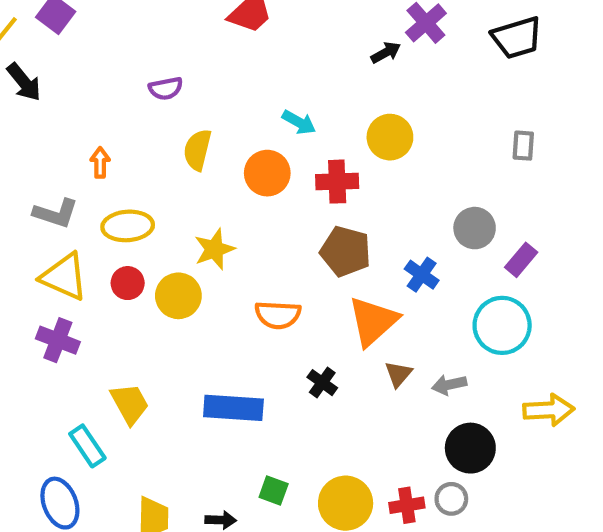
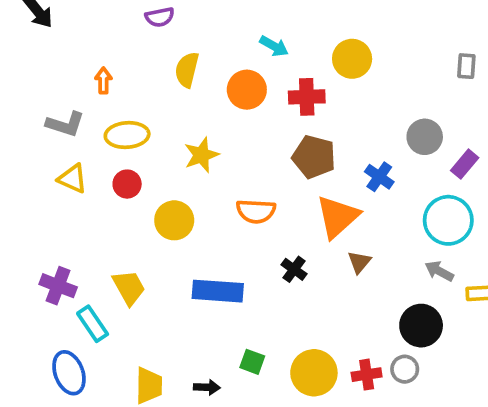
yellow triangle: (64, 277) -> (73, 179), size x0.7
yellow circle: (178, 296) -> (174, 220), moved
purple cross: (58, 340) -> (58, 286), moved
gray arrow: (449, 385) -> (439, 271), moved, turned 40

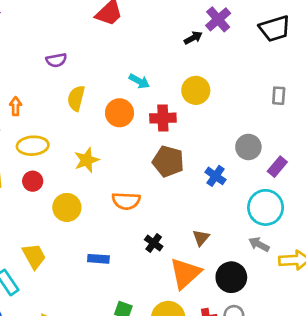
orange triangle: (338, 217) -> (185, 273), moved
blue rectangle: (218, 291) -> (98, 259), size x0.6
black circle: (421, 326) -> (231, 277), moved

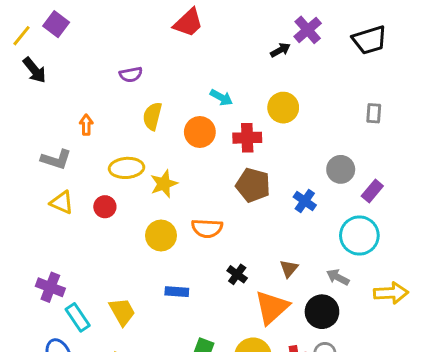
yellow ellipse: (33, 146) -> (126, 168), moved
yellow circle: (67, 207) -> (161, 235), moved
gray arrow: (259, 244) -> (338, 277), moved
yellow trapezoid: (34, 256) -> (122, 312), moved

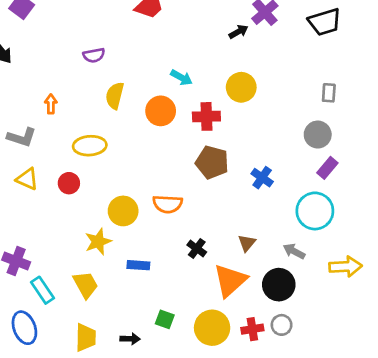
gray circle: (341, 169) -> (318, 135), moved
yellow star: (164, 184) -> (98, 242), moved

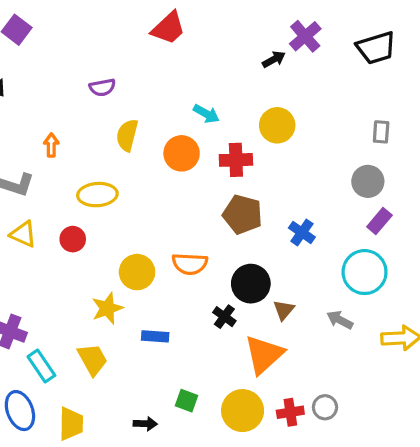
black circle: (279, 285) -> (251, 284), moved
yellow trapezoid: (86, 337) -> (71, 424), moved

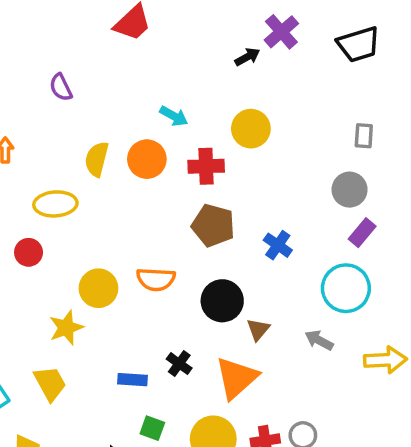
purple semicircle: (102, 87) -> (61, 87), turned 75
yellow semicircle: (127, 135) -> (97, 159), moved
black cross: (224, 317) -> (179, 364), moved
blue rectangle: (155, 336) -> (133, 380), moved

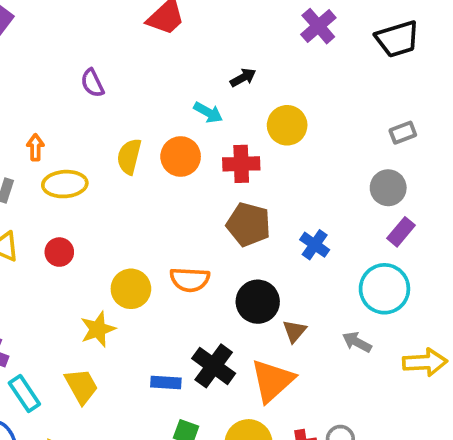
black arrow: (247, 57) -> (243, 78), moved
gray rectangle: (364, 136) -> (403, 133), turned 65
yellow ellipse: (55, 204) -> (65, 184), moved
black cross: (179, 364) -> (214, 366), size x1.6

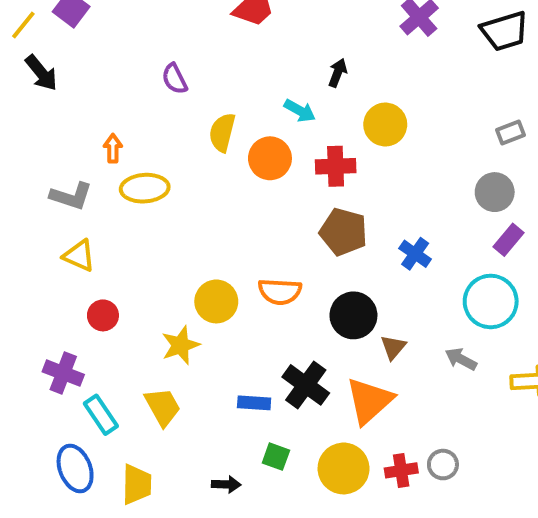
black arrow: (243, 78) -> (338, 73), turned -40
yellow semicircle: (129, 157) -> (222, 132), moved
red circle: (59, 252) -> (103, 315), moved

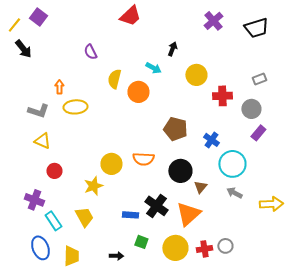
red cross: (336, 166) -> (222, 96), moved
cyan circle: (491, 301) -> (232, 164), moved

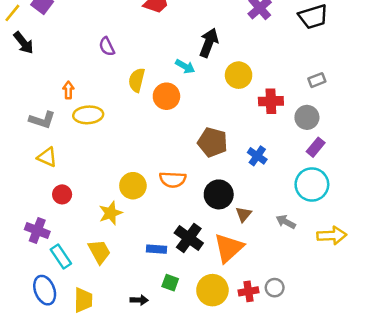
black arrow: (172, 49) -> (209, 43), size x1.6
cyan circle: (232, 164) -> (312, 184), moved

